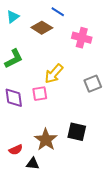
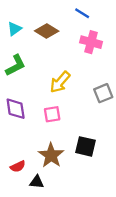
blue line: (58, 12) -> (82, 13), moved
cyan triangle: (13, 17) -> (14, 29), moved
pink square: (40, 94) -> (52, 114), moved

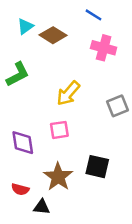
cyan triangle: (14, 29) -> (25, 26), moved
purple diamond: (16, 109) -> (23, 143), moved
red semicircle: (18, 166) -> (20, 189), turned 40

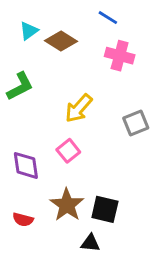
pink square: (59, 130) -> (68, 151), turned -30
black square: (97, 167) -> (105, 209), moved
black triangle: (42, 207) -> (90, 243), moved

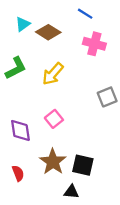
yellow arrow: (79, 108) -> (53, 74), moved
red semicircle: (23, 220) -> (18, 173), turned -126

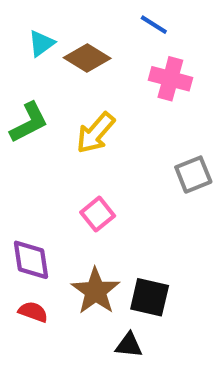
purple diamond: (20, 130) -> (31, 260), moved
red semicircle: (18, 173) -> (33, 312), turned -49

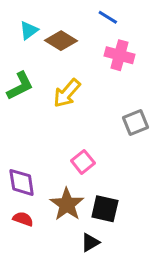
pink square: (98, 214) -> (83, 162), moved
black triangle: (129, 345) -> (90, 242), turned -36

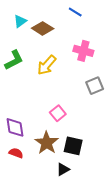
pink cross: (120, 55) -> (83, 51), moved

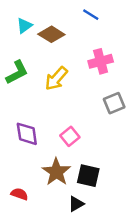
pink cross: (83, 51) -> (101, 61), turned -30
purple diamond: (15, 127) -> (27, 134), moved
red semicircle: (16, 153) -> (19, 194), moved

